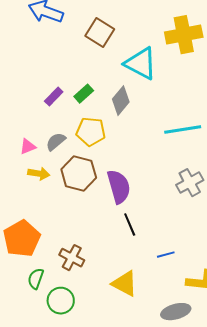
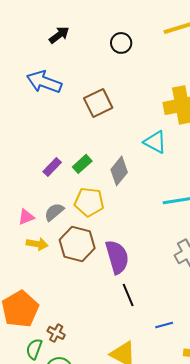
brown square: (100, 33) -> (98, 103), turned 32
cyan triangle: (141, 64) -> (155, 142), moved, size x0.7
brown cross: (72, 258) -> (56, 333), moved, size x0.7

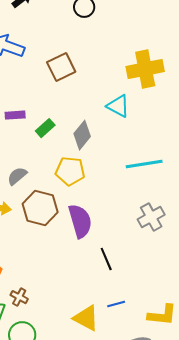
purple rectangle: (52, 167) -> (15, 115), moved, turned 42
yellow pentagon: (89, 202) -> (70, 171), moved
black line: (128, 295) -> (106, 259), moved
blue line: (164, 325) -> (116, 304), moved

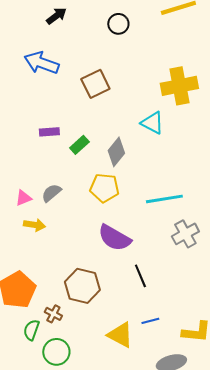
cyan line: (144, 164) -> (164, 199), moved
brown hexagon: (40, 208) -> (82, 286), moved
purple semicircle: (80, 221) -> (114, 238), turned 136

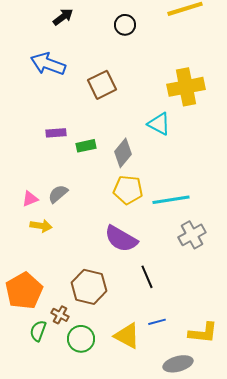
green rectangle: (79, 145) -> (86, 146), turned 30
yellow pentagon: (104, 188) -> (128, 190), moved
green circle: (56, 352) -> (81, 339), moved

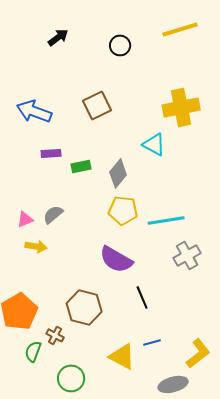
blue arrow: (48, 64) -> (34, 111), moved
yellow L-shape: (203, 333) -> (198, 353), turned -44
green circle: (81, 339) -> (71, 378), moved

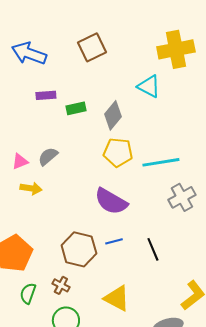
black line: (142, 297) -> (153, 249), moved
brown cross: (55, 335) -> (61, 285), moved
blue line: (152, 342) -> (114, 241), moved

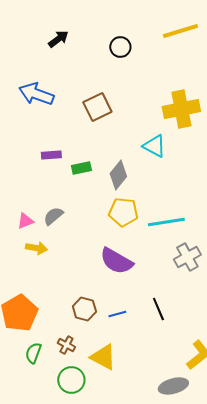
blue arrow: (29, 53) -> (36, 94), moved
blue line: (114, 241) -> (117, 314), moved
brown hexagon: (79, 249) -> (84, 309), size x0.7
yellow triangle: (117, 298) -> (103, 357), moved

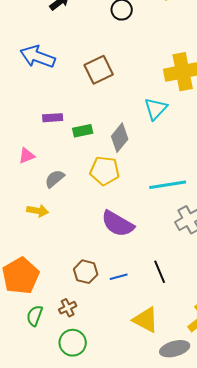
cyan triangle: (154, 146) -> (156, 109), turned 45
yellow pentagon: (123, 212) -> (105, 171), moved
pink triangle: (25, 221) -> (27, 156), moved
brown cross: (66, 345) -> (68, 308), turned 36
yellow triangle: (103, 357) -> (146, 320), moved

